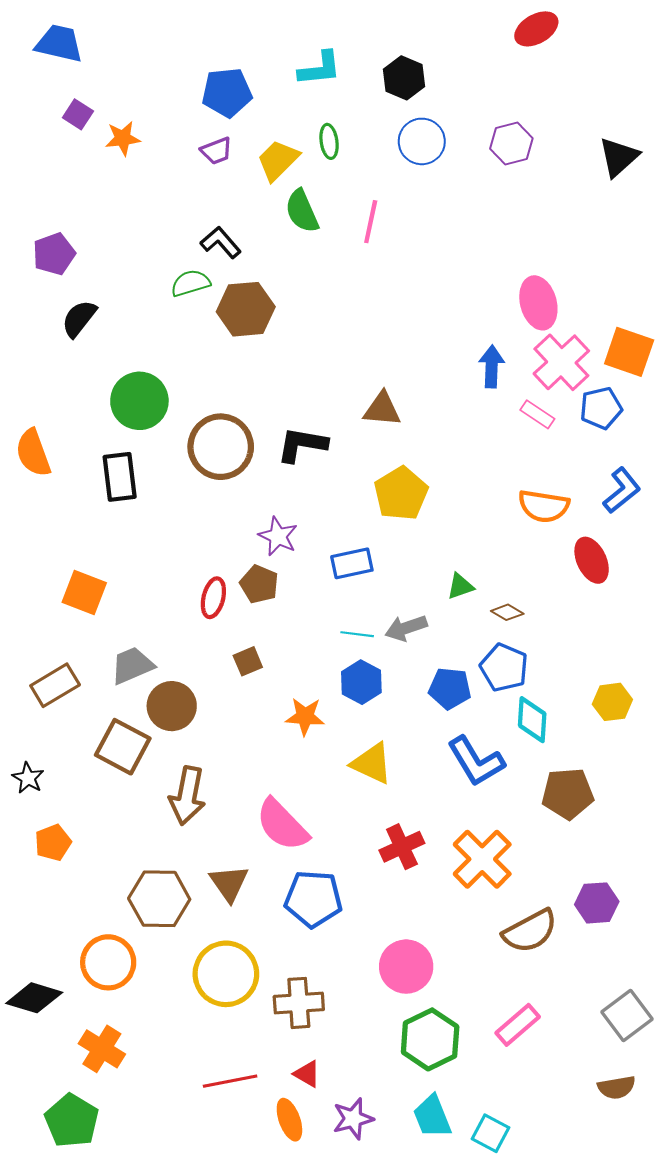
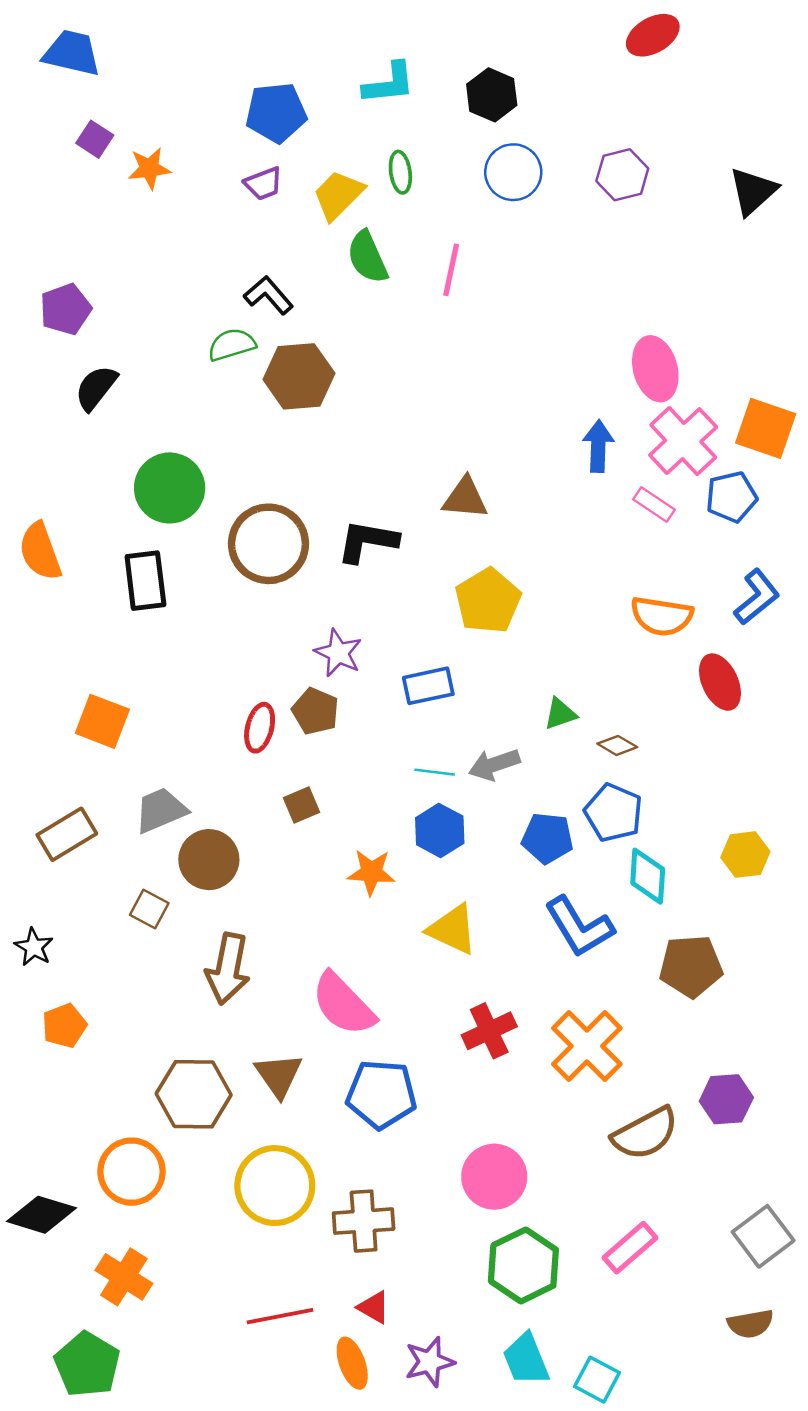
brown square: (123, 747) -> (149, 909), size x0.6

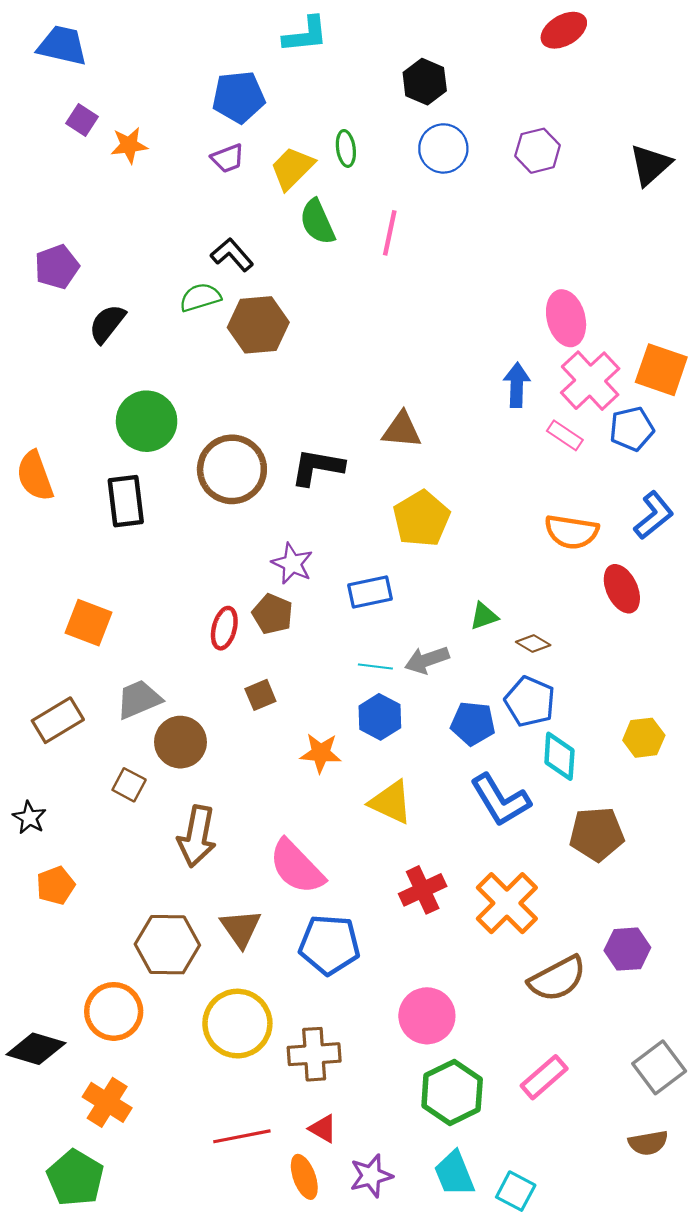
cyan L-shape: (389, 83) -> (305, 35), moved
black semicircle: (96, 388) -> (107, 324), moved

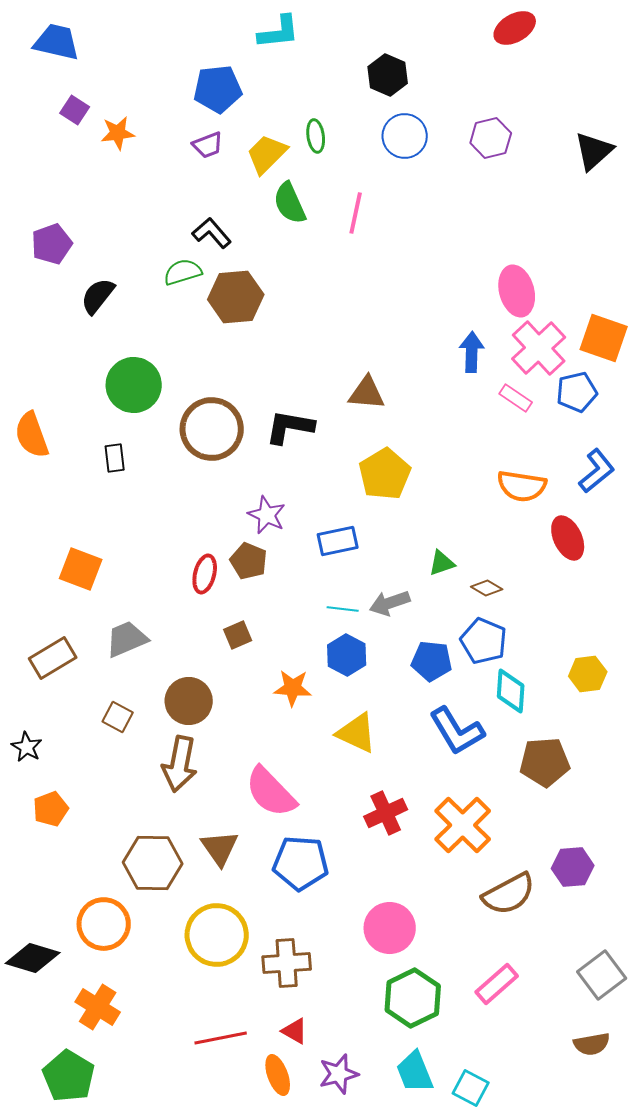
black rectangle: (126, 501) -> (115, 458), size x0.6
brown circle: (181, 742) -> (189, 701), moved

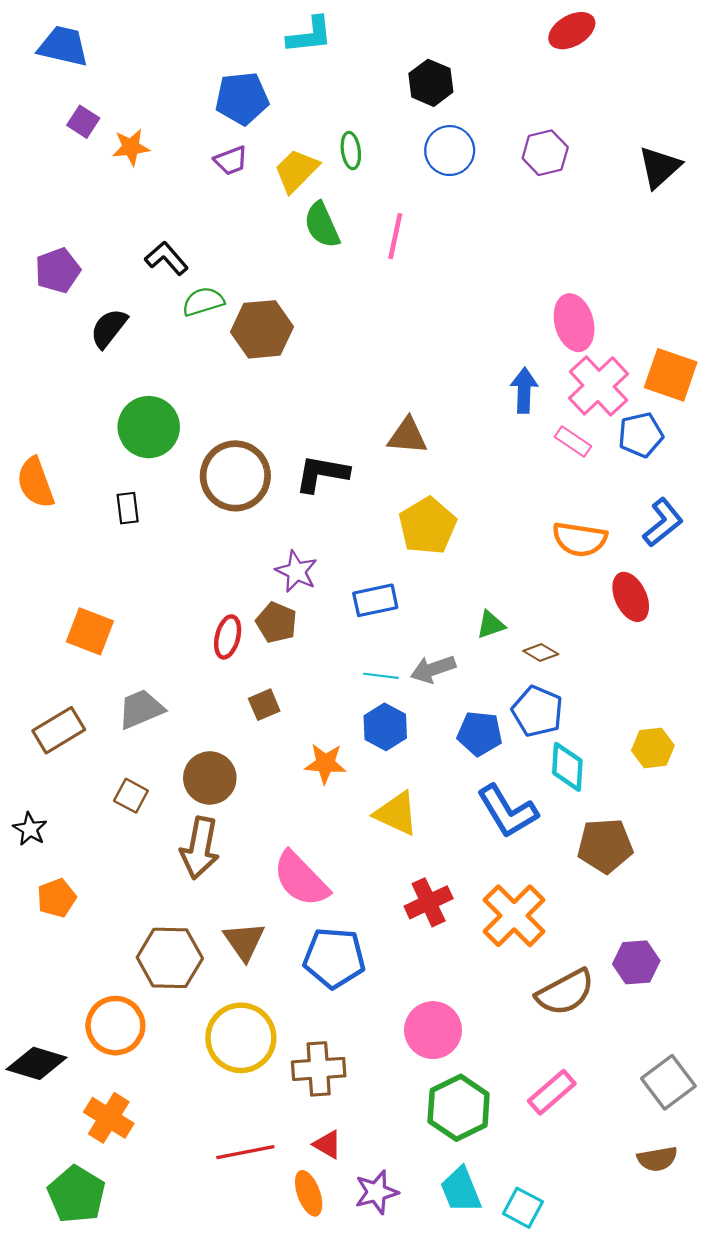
black L-shape: (212, 233) -> (166, 258), moved

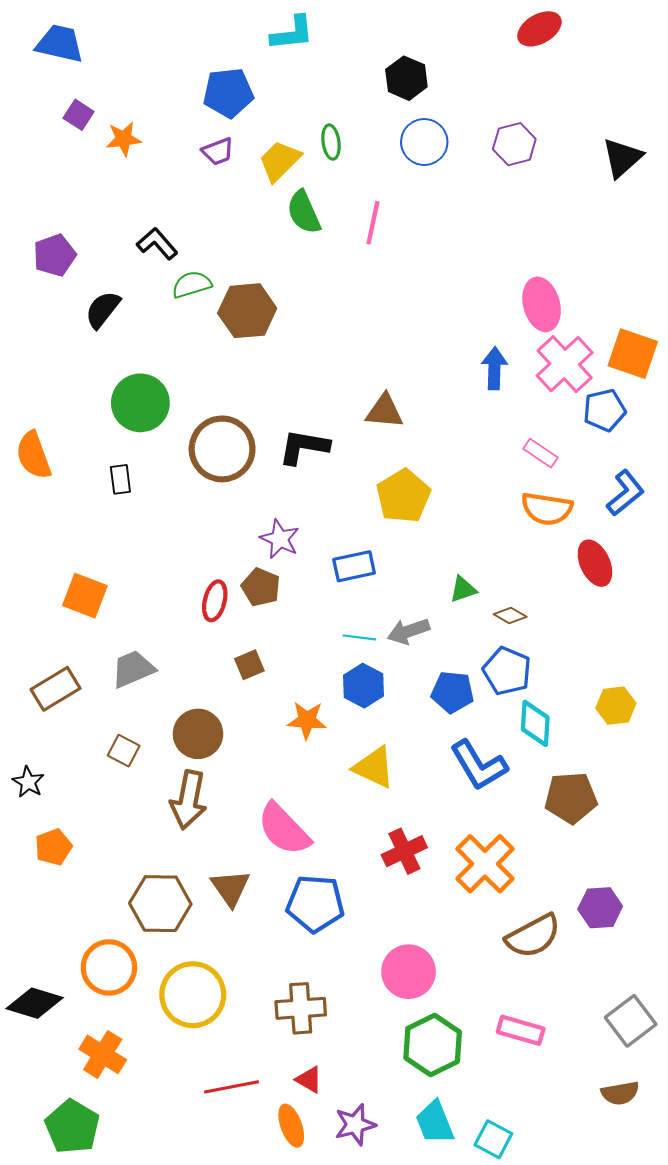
pink rectangle: (573, 441) -> (541, 453), moved
yellow circle: (241, 1038) -> (193, 995), moved
pink rectangle: (552, 1092) -> (521, 1030), turned 57

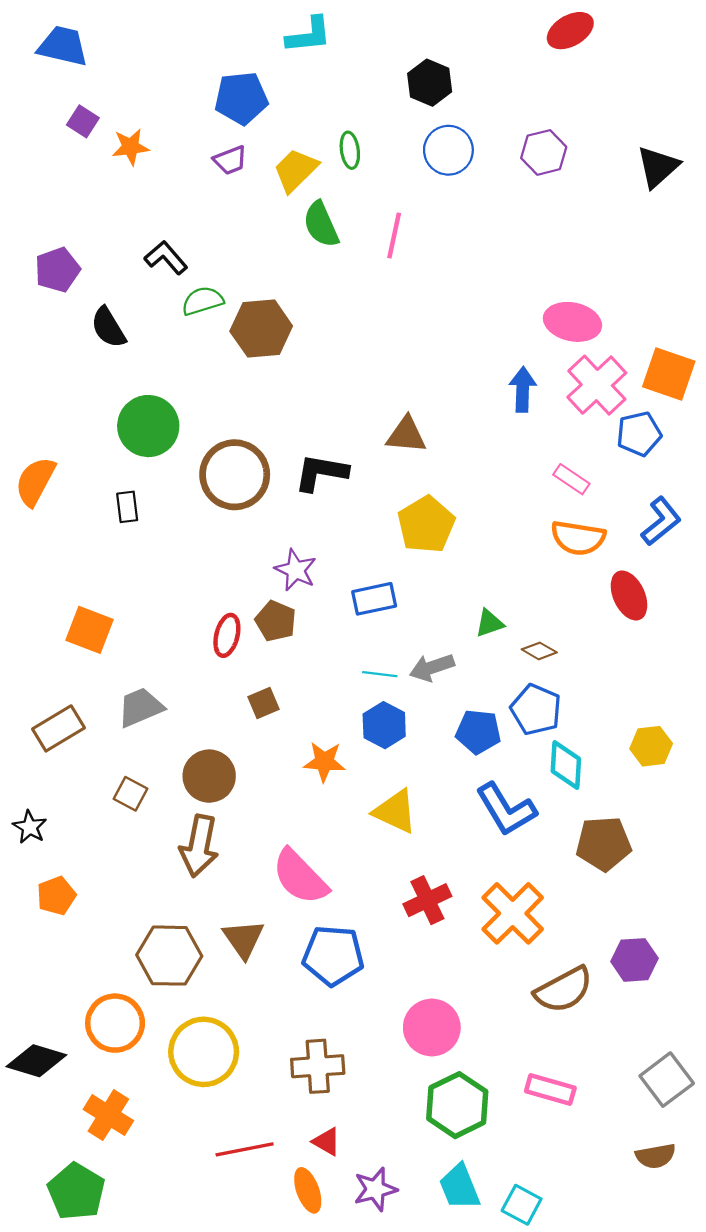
pink ellipse: (542, 304) -> (572, 322), turned -63
black semicircle: (103, 310) -> (108, 327), turned -69
orange semicircle: (34, 455) -> (35, 481), turned 48

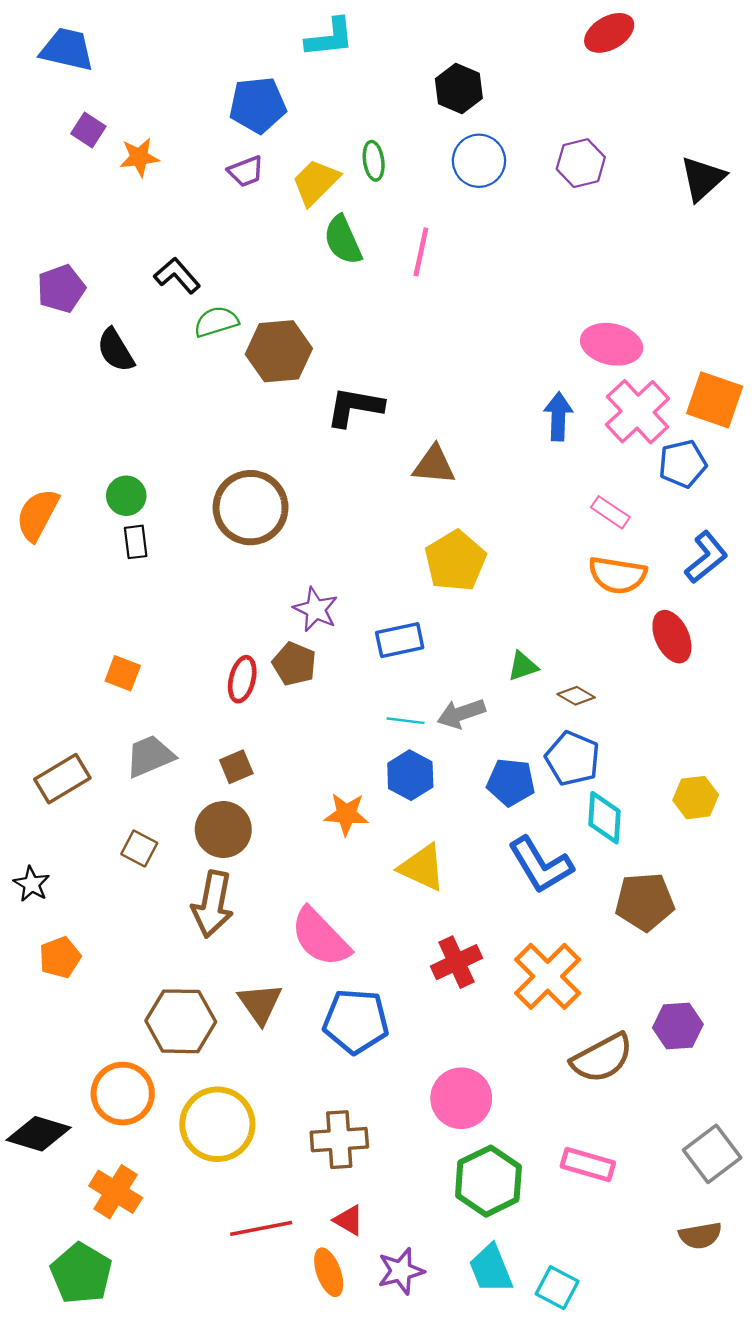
green circle: (148, 426) -> (126, 496), moved, size x0.6
black L-shape: (321, 473) -> (355, 407), moved
orange square: (90, 630) -> (123, 673), moved, size x0.7
brown square: (263, 703) -> (236, 767), moved

